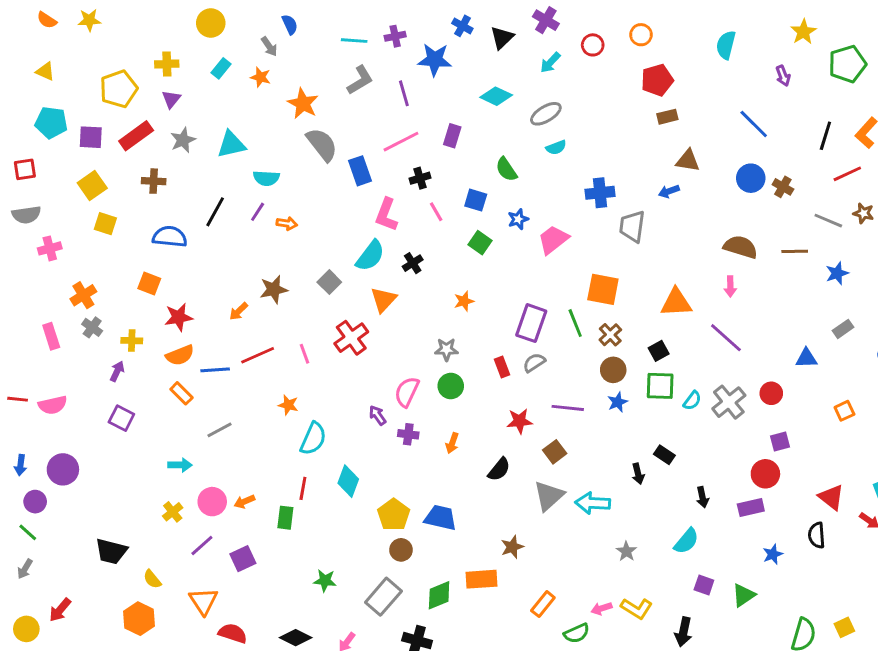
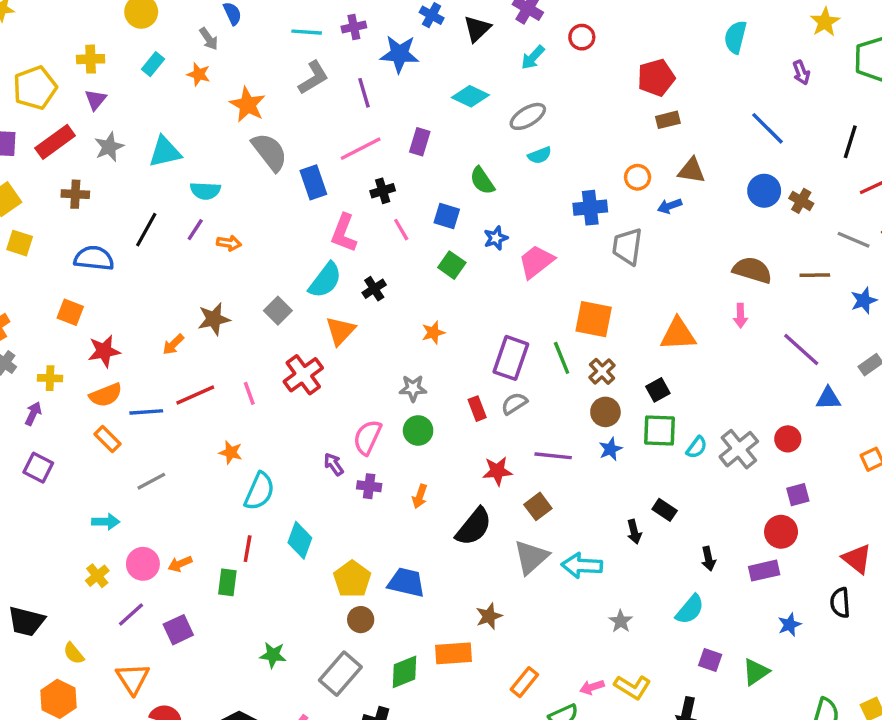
orange circle: (641, 35) -> (638, 177), moved
purple line: (726, 338) -> (801, 349), moved
black semicircle: (499, 469) -> (474, 527), size x1.4

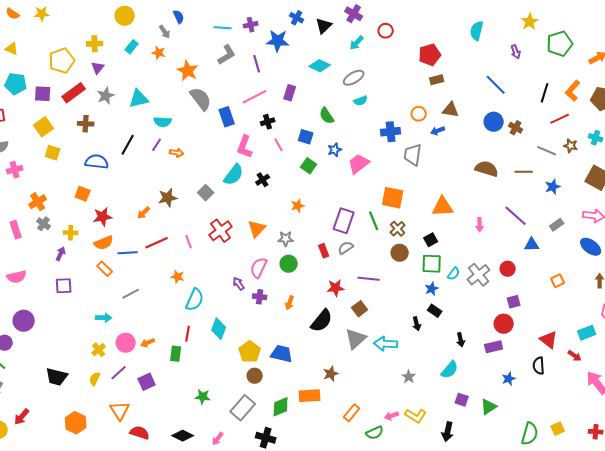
pink arrow: (741, 316) -> (480, 225), moved
orange triangle: (340, 331) -> (257, 229), moved
blue star: (611, 449) -> (432, 289), moved
purple square: (38, 468) -> (64, 286), turned -30
yellow semicircle: (74, 653) -> (95, 379), moved, turned 64

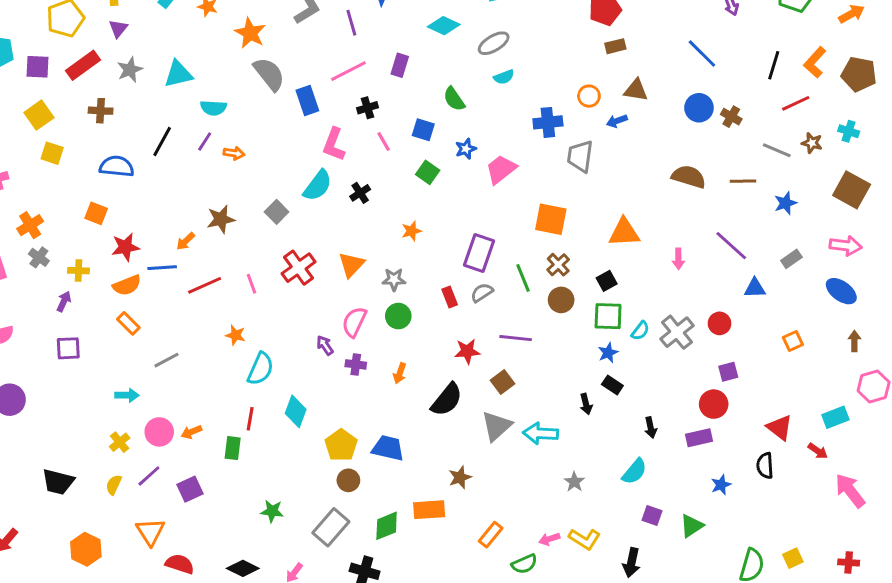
green line: (374, 221) -> (523, 278), moved
blue line: (128, 253) -> (162, 268), moved

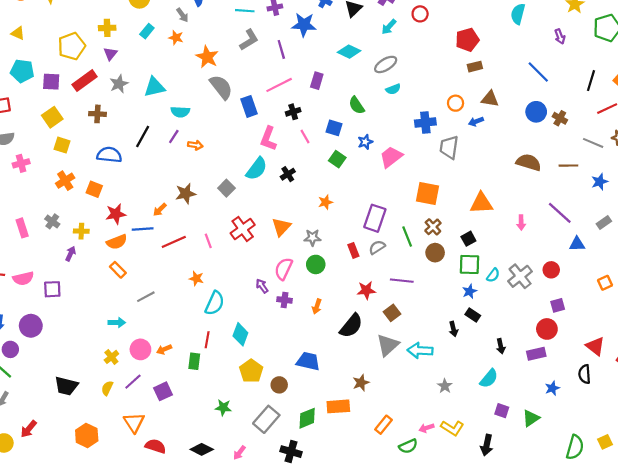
orange cross: (30, 225) -> (65, 181), moved
purple square: (68, 348) -> (52, 289), moved
yellow pentagon: (341, 445) -> (251, 371), moved

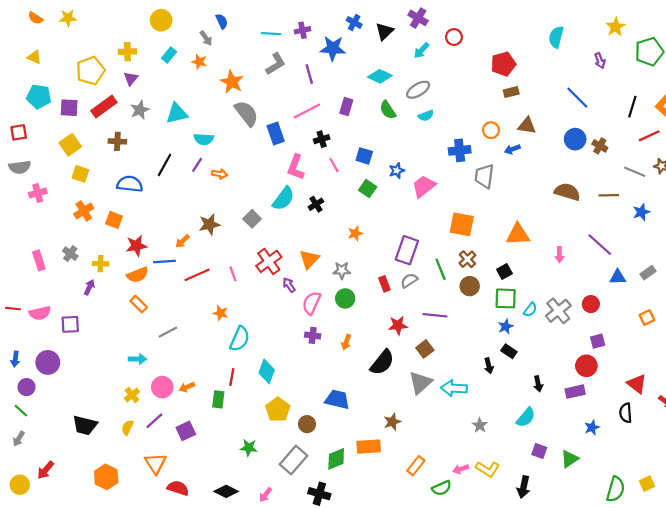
green semicircle: (357, 105) -> (388, 110), moved
gray rectangle: (604, 223) -> (648, 273), moved
purple arrow: (262, 286) -> (289, 285), moved

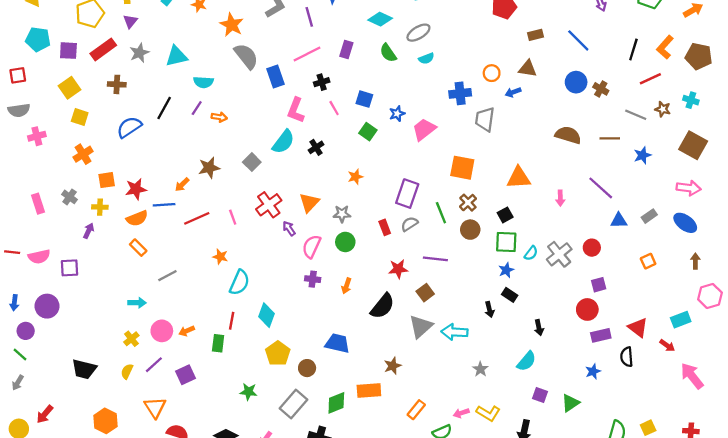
brown rectangle: (511, 92) -> (536, 35), moved
blue semicircle: (130, 184) -> (129, 127), turned -40
orange square: (114, 220) -> (107, 180), moved, turned -30
purple rectangle: (575, 392) -> (601, 335), moved

